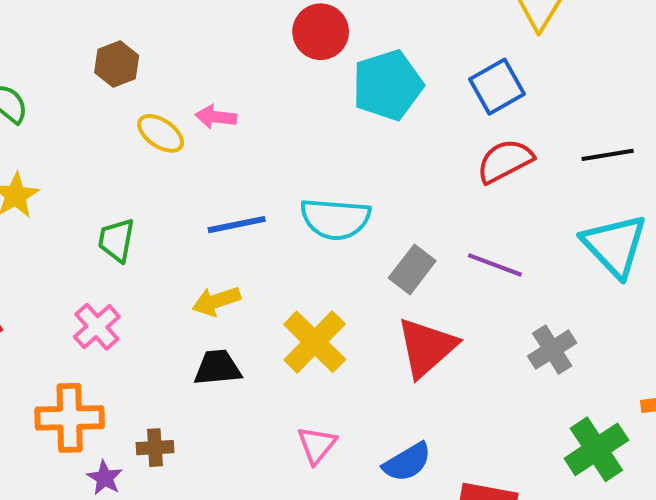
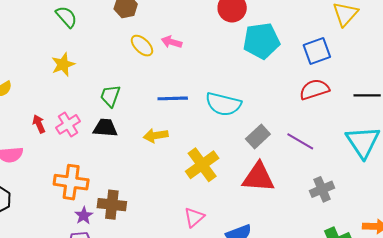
pink cross: (97, 327) -> (68, 124), moved
red triangle: (426, 347) -> (258, 177), turned 36
black trapezoid: (218, 368) -> (105, 128), moved
brown cross: (155, 448) -> (112, 205), size x1.5

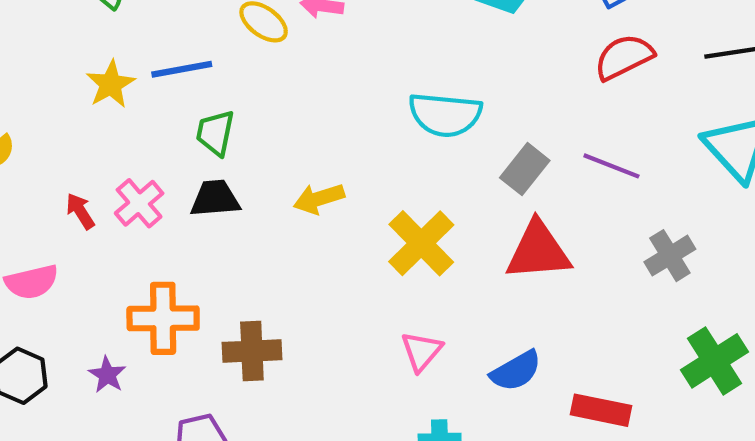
blue line: (173, 98) -> (182, 69), moved
purple star: (84, 216) -> (107, 375), moved

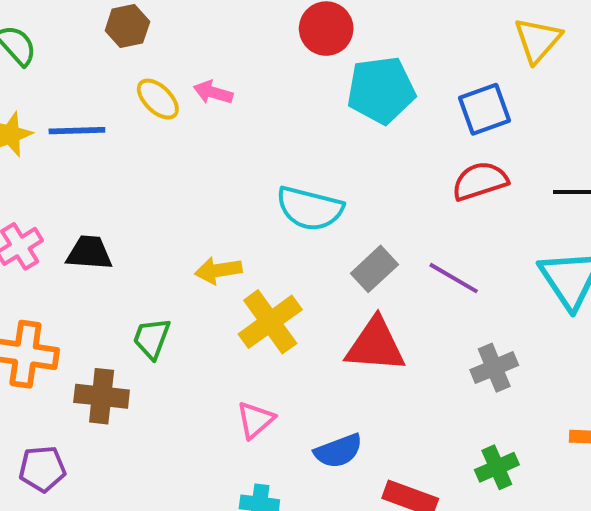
green trapezoid: (215, 133) -> (152, 338), moved
yellow arrow: (319, 199) -> (218, 270), moved
green cross: (714, 361) -> (497, 467), moved, size x0.7

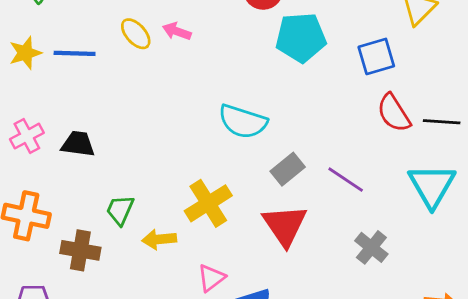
red semicircle: (480, 181) -> (394, 113), moved, turned -108
yellow arrow: (218, 270) -> (159, 239), moved
red triangle: (375, 345) -> (285, 225), turned 48
gray cross: (494, 368) -> (371, 247), turned -32
pink triangle: (255, 420) -> (211, 278), moved

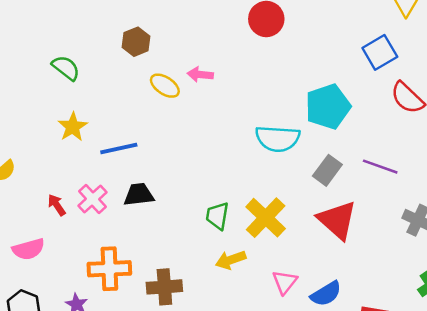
cyan pentagon: (301, 37) -> (328, 107), moved
blue line: (75, 53) -> (119, 148), moved
green trapezoid: (120, 210) -> (217, 216), moved

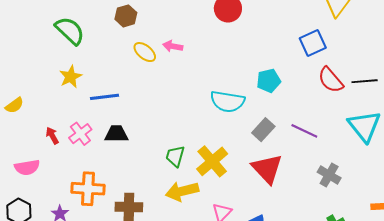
green semicircle: (66, 68) -> (70, 31), size x1.4
cyan pentagon: (328, 107) -> (269, 81), size x0.7
yellow arrow: (231, 260) -> (182, 191), size x1.4

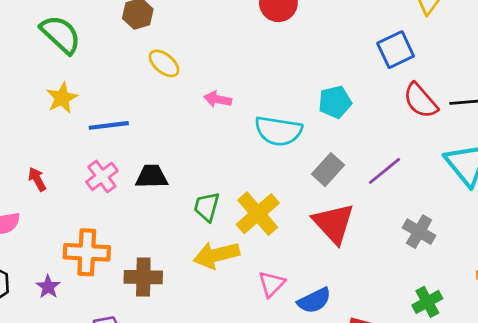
pink arrow: (173, 46) -> (218, 99), moved
purple line: (304, 131) -> (385, 171), turned -64
pink cross: (80, 134) -> (102, 176), moved
black trapezoid: (116, 134) -> (152, 176), moved

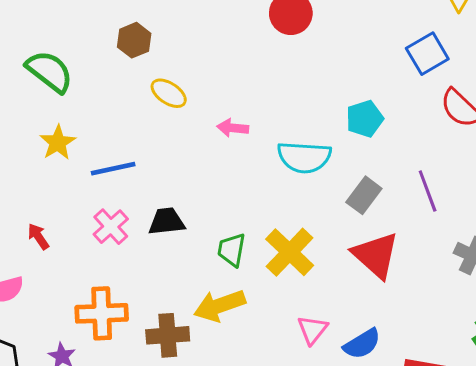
purple line: (385, 171) -> (428, 191), turned -66
yellow arrow: (216, 255) -> (220, 306), moved

